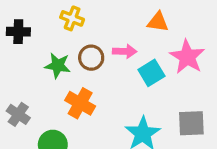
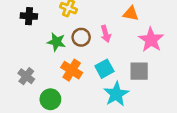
pink arrow: (125, 51) -> (106, 34), turned 70
cyan square: (151, 73) -> (104, 69), moved
gray square: (191, 123) -> (139, 71), moved

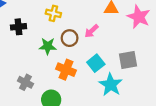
pink arrow: (106, 34) -> (91, 31), turned 72
pink star: (151, 40) -> (139, 17), moved

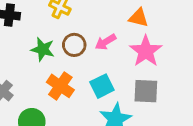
pink star: (139, 17) -> (146, 51), moved

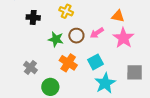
gray square: (146, 91) -> (135, 72), moved

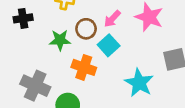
cyan square: (96, 62) -> (109, 45), moved
gray cross: (30, 67) -> (35, 86), size x1.5

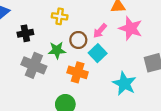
gray cross: (35, 86) -> (34, 65), moved

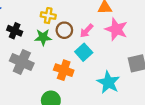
black cross: (25, 33) -> (15, 31), turned 32
brown circle: (78, 40) -> (64, 30), moved
green star: (57, 50) -> (43, 37), moved

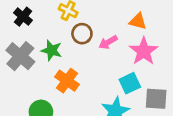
green star: (43, 37) -> (52, 50), moved
cyan square: (84, 52) -> (130, 83), moved

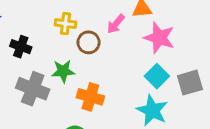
pink arrow: (108, 42) -> (116, 24), moved

